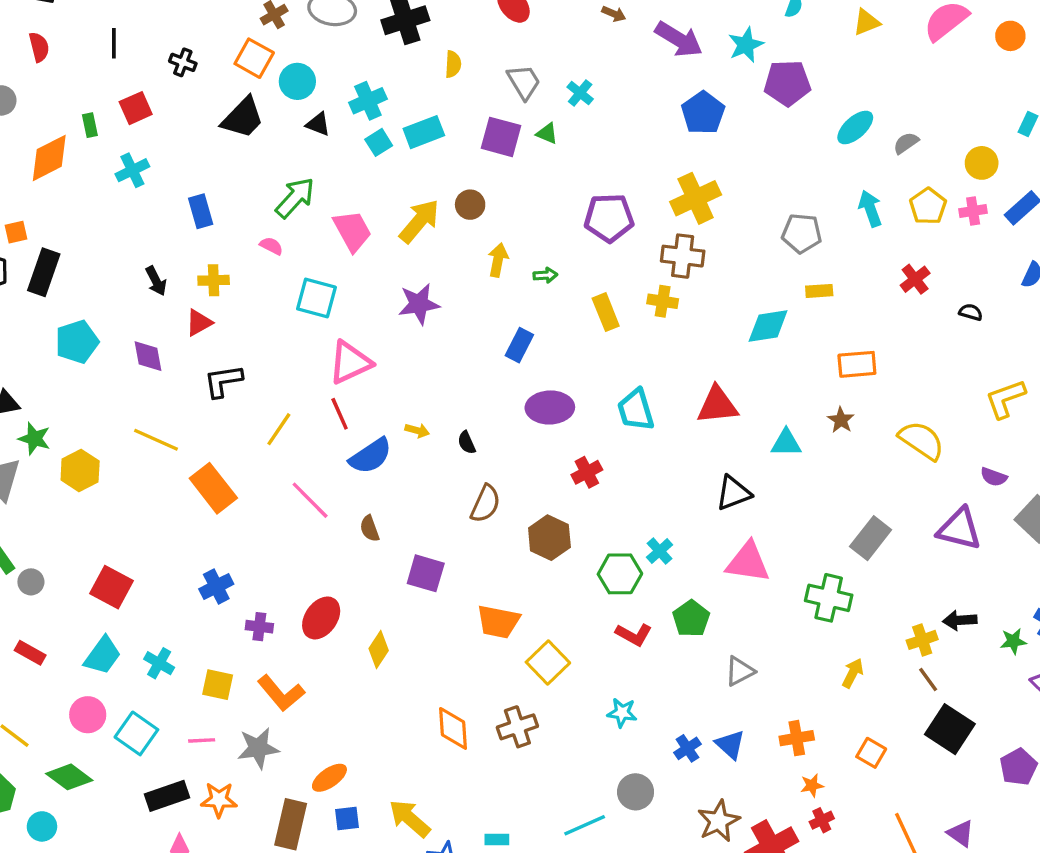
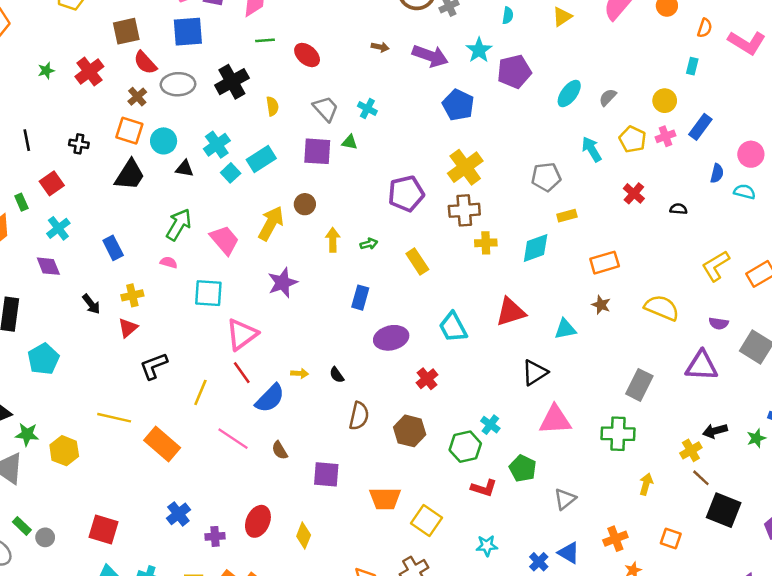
yellow cross: (663, 301) -> (486, 243), moved
purple diamond: (148, 356) -> (48, 266), moved

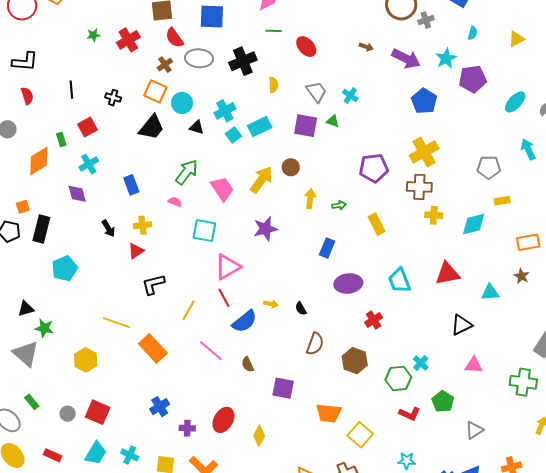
pink triangle: (555, 420) -> (474, 365), size x0.7
yellow hexagon: (64, 451) -> (86, 360), moved
gray circle: (45, 537) -> (68, 414), moved

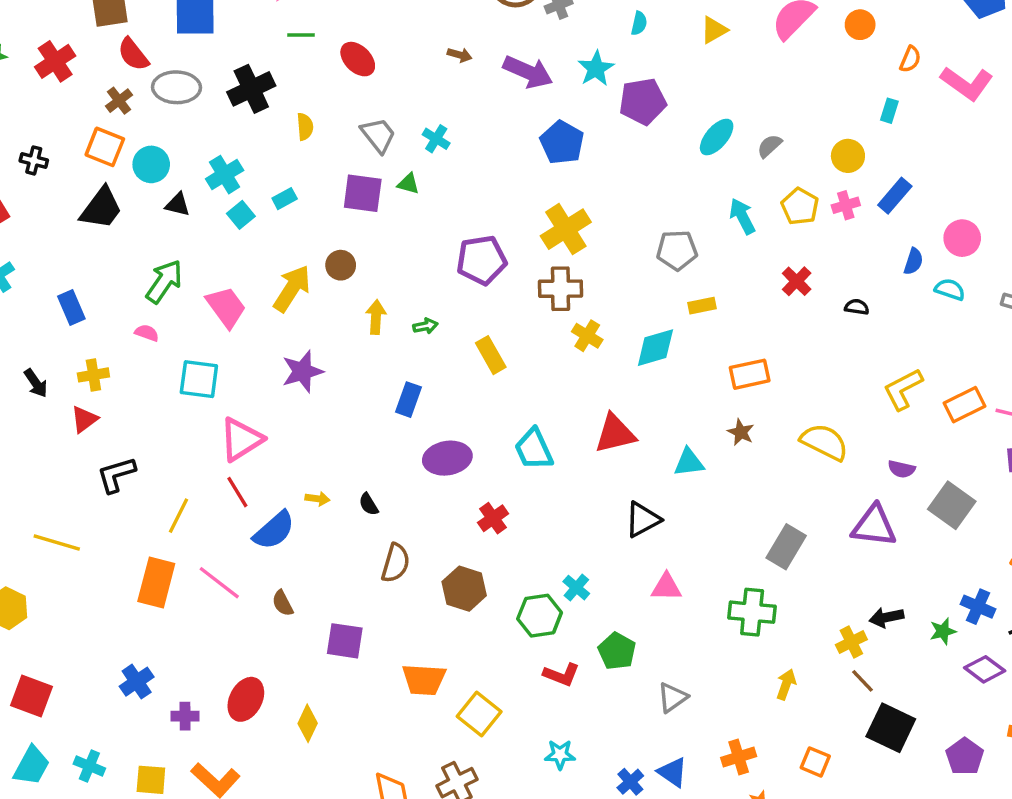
cyan rectangle: (260, 127) -> (285, 199), size x0.6
yellow cross: (434, 215) -> (587, 336), turned 30
orange rectangle: (153, 348) -> (156, 583), moved, turned 60

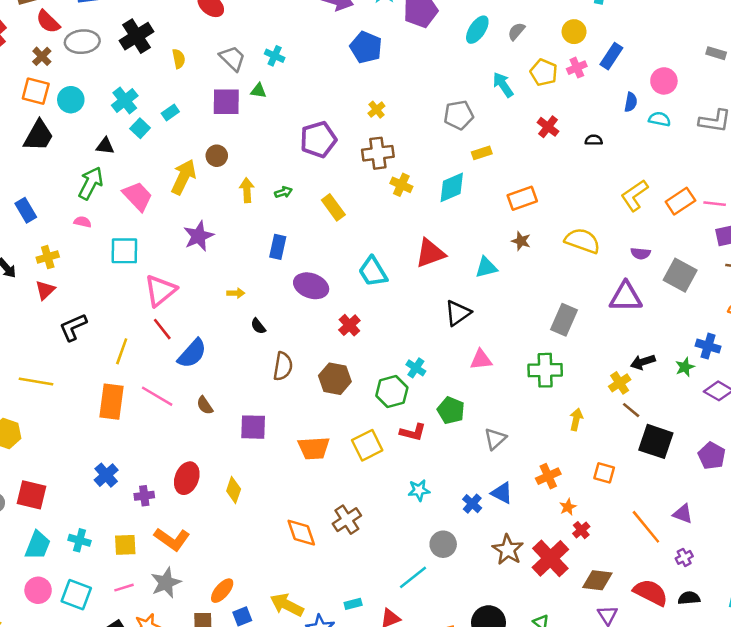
black triangle: (178, 205) -> (105, 146), moved
yellow cross: (566, 229) -> (376, 110), size x0.5
purple ellipse: (447, 458) -> (311, 286), turned 36
yellow arrow: (317, 499) -> (236, 293), moved
yellow square: (479, 714) -> (367, 445), moved, turned 32

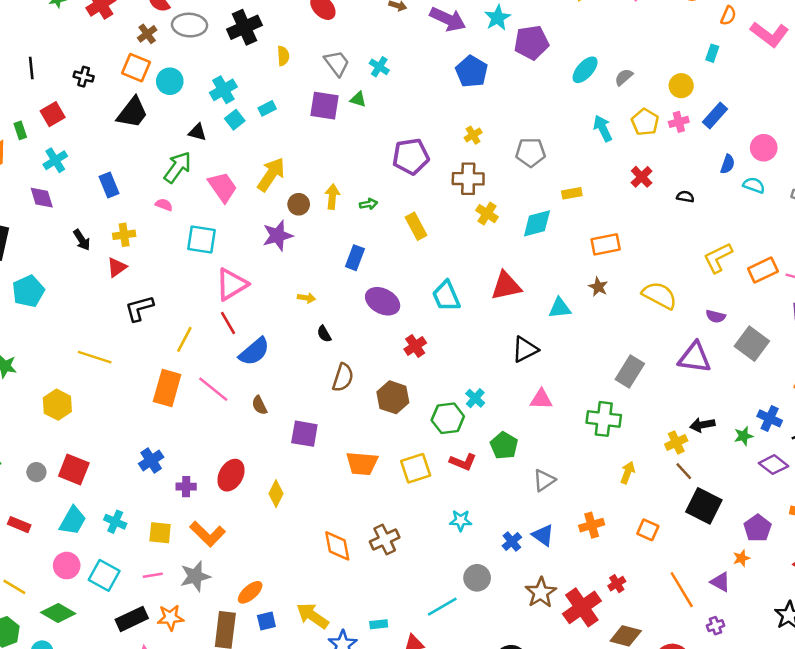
gray pentagon: (459, 115) -> (530, 152), moved
brown circle: (217, 156) -> (299, 204), moved
orange star: (568, 507) -> (741, 558), moved

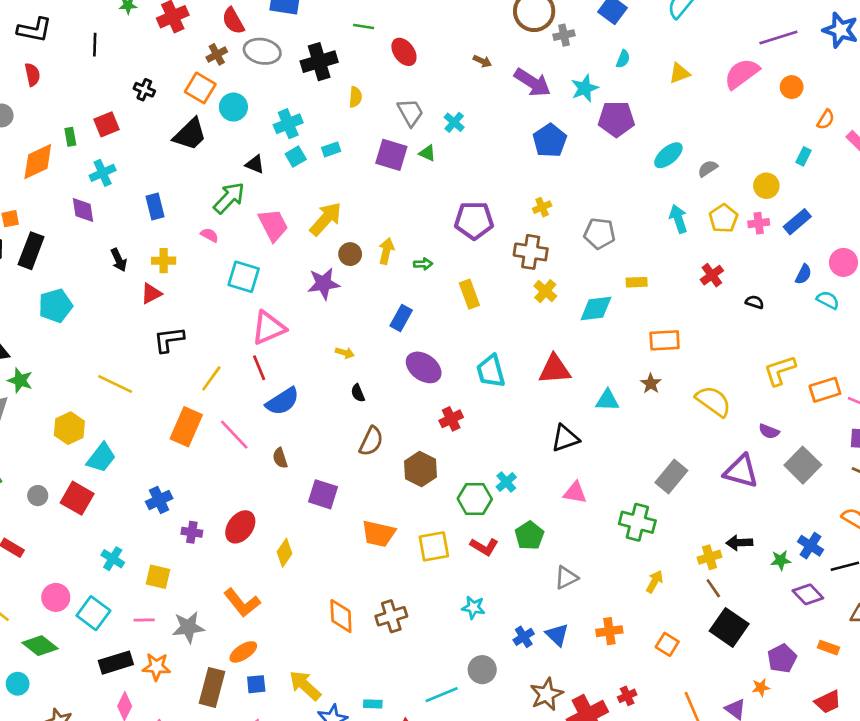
black line: (31, 68) -> (95, 45), moved
cyan trapezoid: (73, 521) -> (101, 458), moved
orange L-shape: (208, 534) -> (242, 603), moved

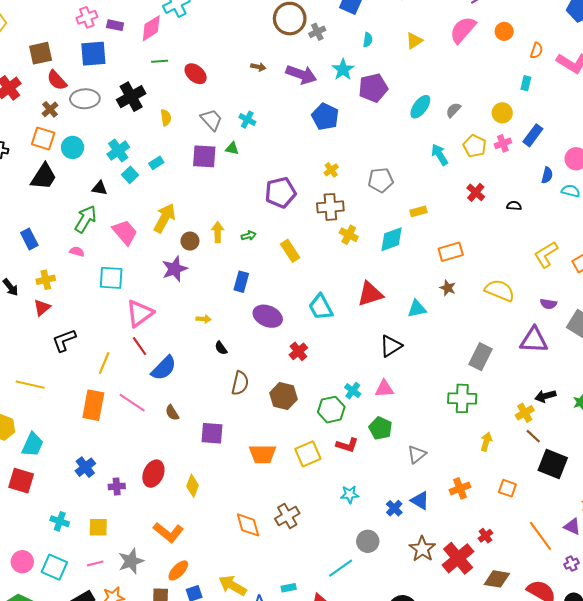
pink triangle: (575, 493) -> (384, 389), moved

